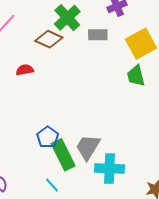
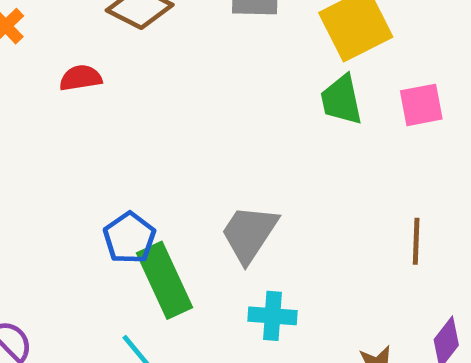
gray trapezoid: (88, 147) -> (249, 234), moved
cyan cross: (110, 169) -> (272, 316), size x0.7

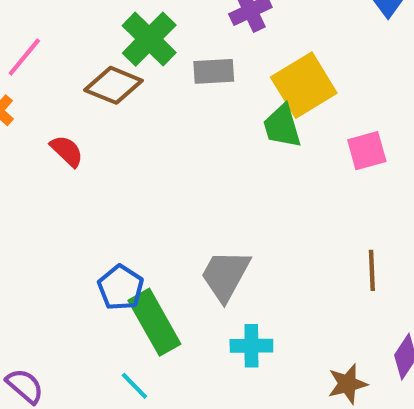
red semicircle: (81, 78) -> (67, 151), turned 57
green trapezoid: (341, 100) -> (282, 126), moved

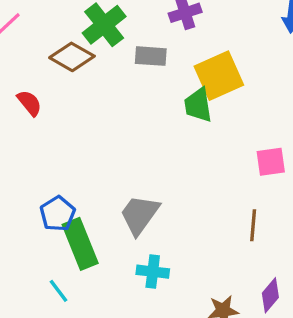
pink square: (367, 151) -> (271, 162), moved

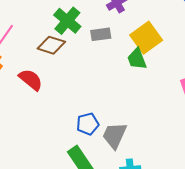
red semicircle: (29, 103) -> (31, 80), size x1.4
blue pentagon: (58, 214) -> (88, 124), moved, turned 30

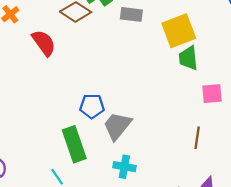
green trapezoid: (137, 59) -> (188, 58), moved

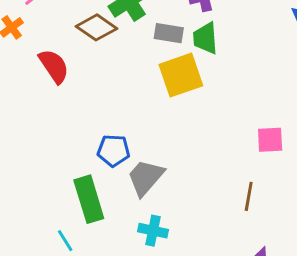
yellow square: (179, 31) -> (181, 75), moved
green trapezoid: (188, 58) -> (205, 38), moved

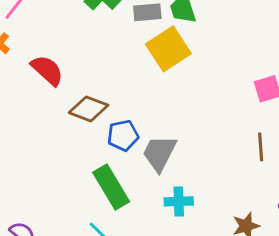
brown diamond: (97, 27) -> (89, 109), moved

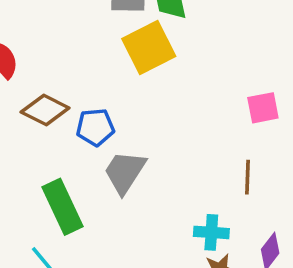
blue pentagon: (123, 135) -> (95, 127), moved
cyan cross: (179, 201) -> (211, 232), moved

